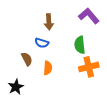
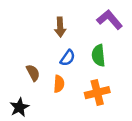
blue semicircle: (42, 43) -> (68, 58), moved, turned -72
orange cross: (89, 67) -> (97, 93), moved

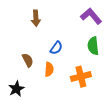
brown arrow: (60, 27) -> (36, 18), moved
green semicircle: (98, 55) -> (93, 46), moved

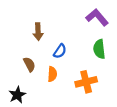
brown arrow: (36, 18) -> (38, 32), moved

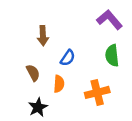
black star: (17, 95) -> (38, 107), moved

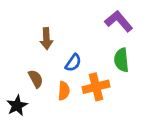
orange cross: (97, 92) -> (96, 87), moved
black star: (38, 107) -> (17, 106), moved

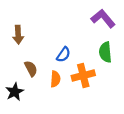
brown arrow: (46, 39) -> (18, 35), moved

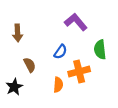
purple L-shape: (103, 19) -> (76, 22), moved
orange semicircle: (55, 79) -> (58, 85), moved

